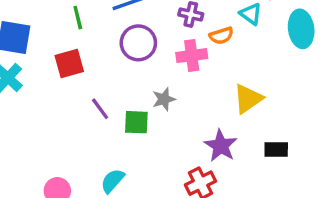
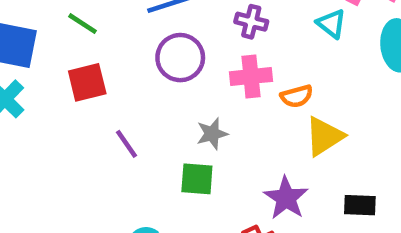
green line: (78, 18) -> (83, 24), moved, turned -45
orange semicircle: (221, 36) -> (297, 96), moved
green square: (136, 122) -> (197, 179), moved

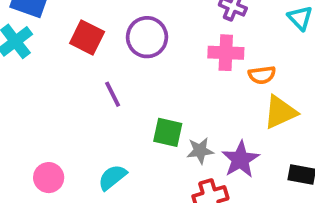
purple circle: (180, 58) -> (147, 37), moved
red square: (87, 82) -> (87, 38), turned 32
gray star: (212, 134) -> (200, 151), moved

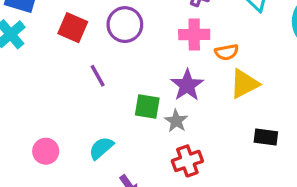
gray star: (200, 151) -> (176, 121), turned -30
purple star: (240, 159) -> (187, 85), moved

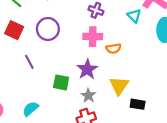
yellow triangle: (244, 84) -> (119, 86), moved, turned -30
gray star: (176, 121) -> (88, 96), moved

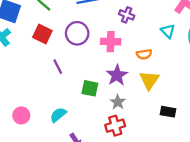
cyan triangle: (134, 16) -> (168, 31), moved
pink cross: (93, 37) -> (111, 42), moved
yellow triangle: (119, 86) -> (149, 80), moved

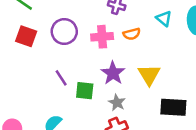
orange semicircle: (144, 54) -> (132, 34), moved
purple line: (58, 67) -> (61, 78), moved
black rectangle: (168, 112) -> (173, 107), size x1.5

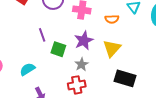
orange semicircle: (132, 34) -> (112, 19), moved

